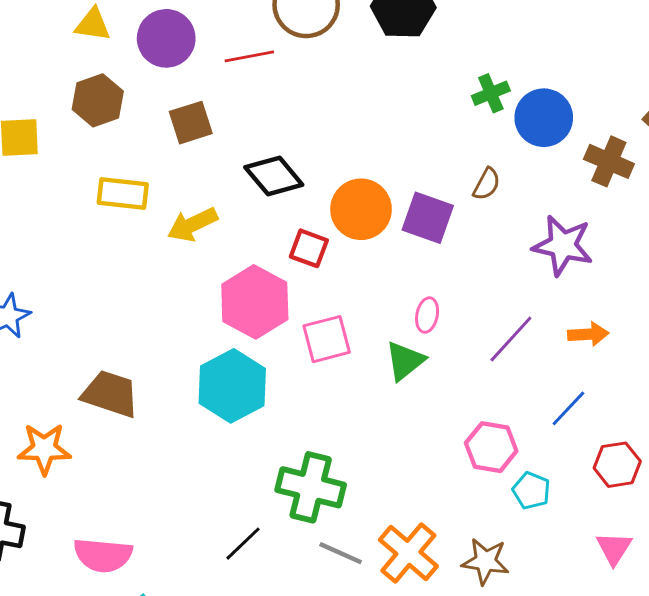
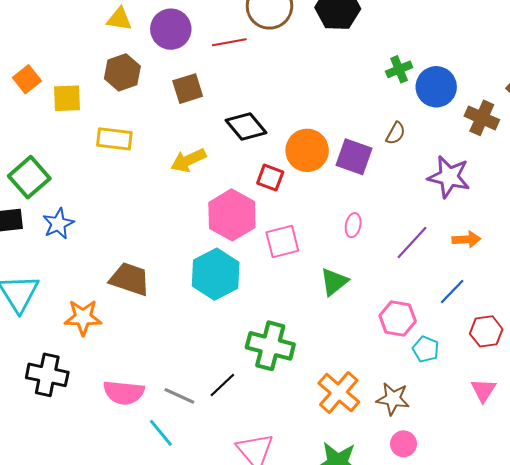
yellow rectangle: (123, 193) -> (114, 139), moved
green triangle: (405, 361) -> (334, 282), moved
gray line: (341, 553) -> (179, 396), moved

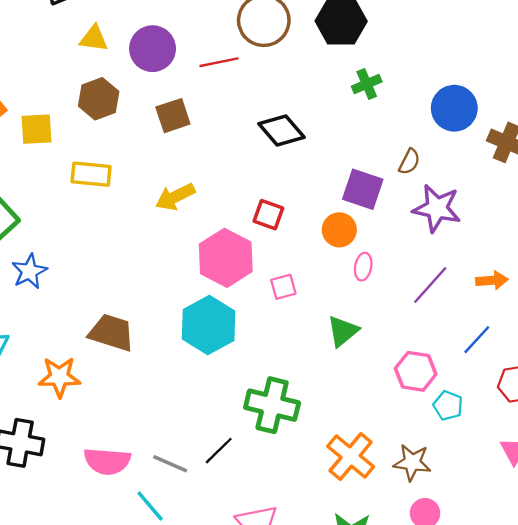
green cross: (399, 69) -> (367, 84), moved
black diamond: (246, 127) -> (282, 130), moved
orange circle: (307, 150) -> (339, 230), moved, size x0.7
purple star: (449, 177) -> (437, 208), moved
pink square: (282, 242) -> (283, 287), size x0.7

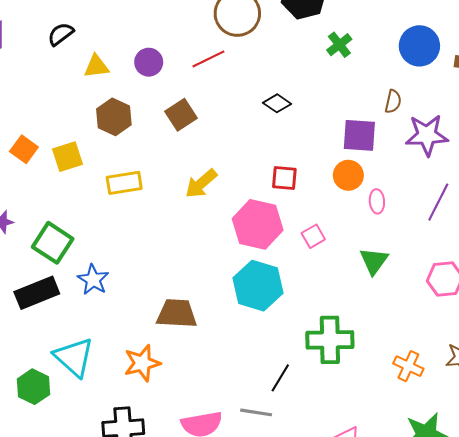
purple circle: (153, 49) -> (149, 62), size x0.7
black diamond: (282, 130) -> (277, 103), size x0.7
black line: (219, 451) -> (280, 378), moved
orange cross: (351, 456) -> (408, 366), size x0.7

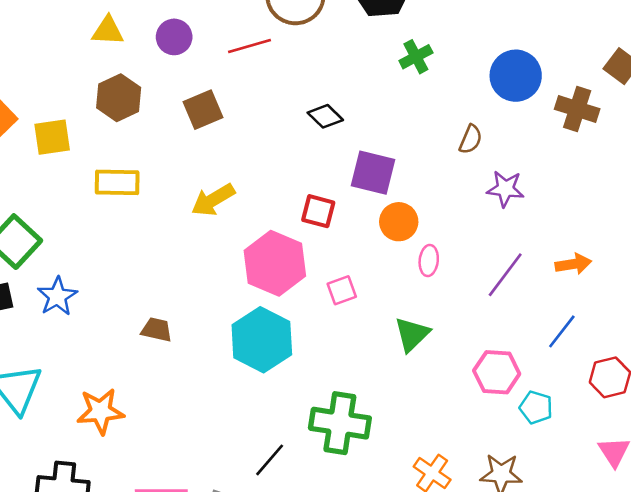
purple square: (359, 135) -> (373, 173), moved
purple star: (427, 135) -> (505, 189), size x0.7
brown trapezoid: (177, 314) -> (157, 330), moved, size x0.6

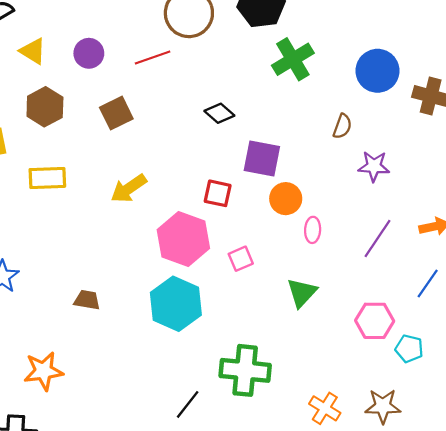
yellow triangle: (108, 31) -> (33, 51), turned 32
green cross: (416, 57) -> (293, 59), size x1.5

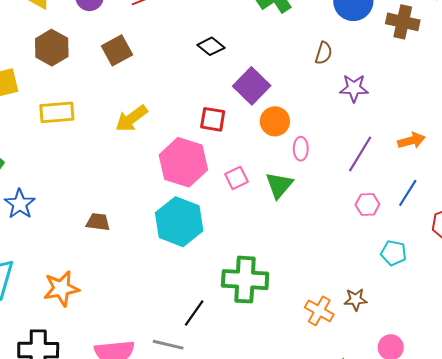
purple square: (262, 159) -> (252, 86), turned 36
green triangle: (302, 293) -> (279, 185), moved
pink hexagon: (375, 321) -> (367, 205), moved, size x0.7
brown star: (383, 406) -> (356, 299), moved, size x0.7

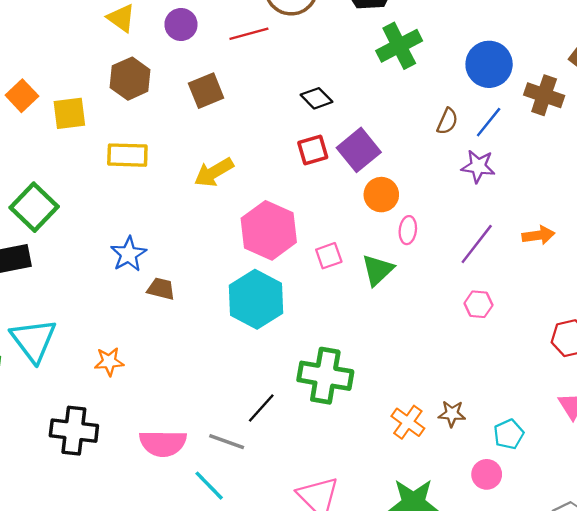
red square: (213, 119) -> (313, 150), moved, turned -32
blue line: (408, 193) -> (489, 122), moved
blue star: (20, 204) -> (128, 254), moved
cyan pentagon: (394, 253) -> (509, 434), moved, turned 30
orange star: (61, 288) -> (109, 362), size x0.7

